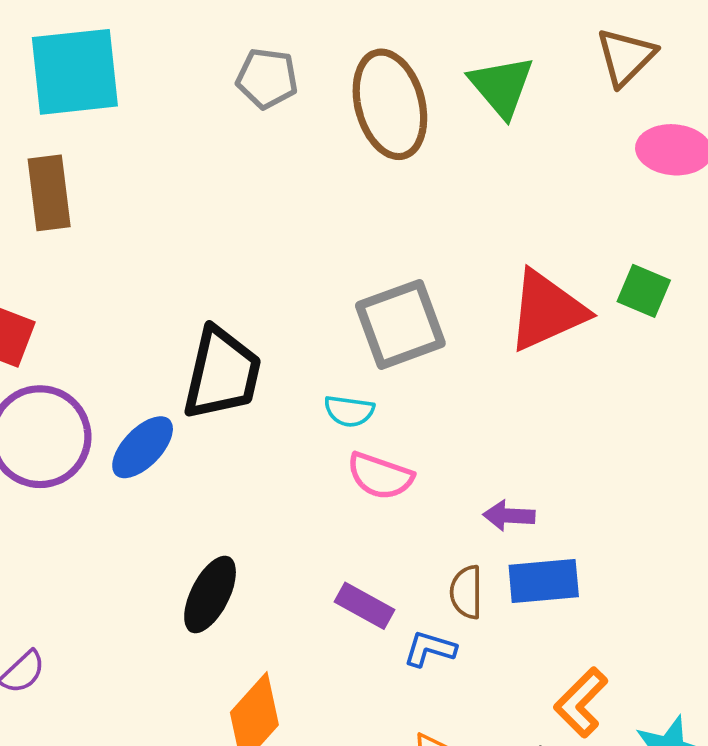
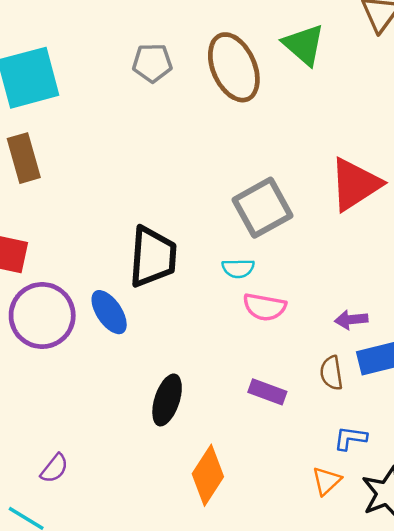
blue ellipse: (143, 447) -> (109, 312), turned -69
blue L-shape: (430, 649) -> (350, 438), moved

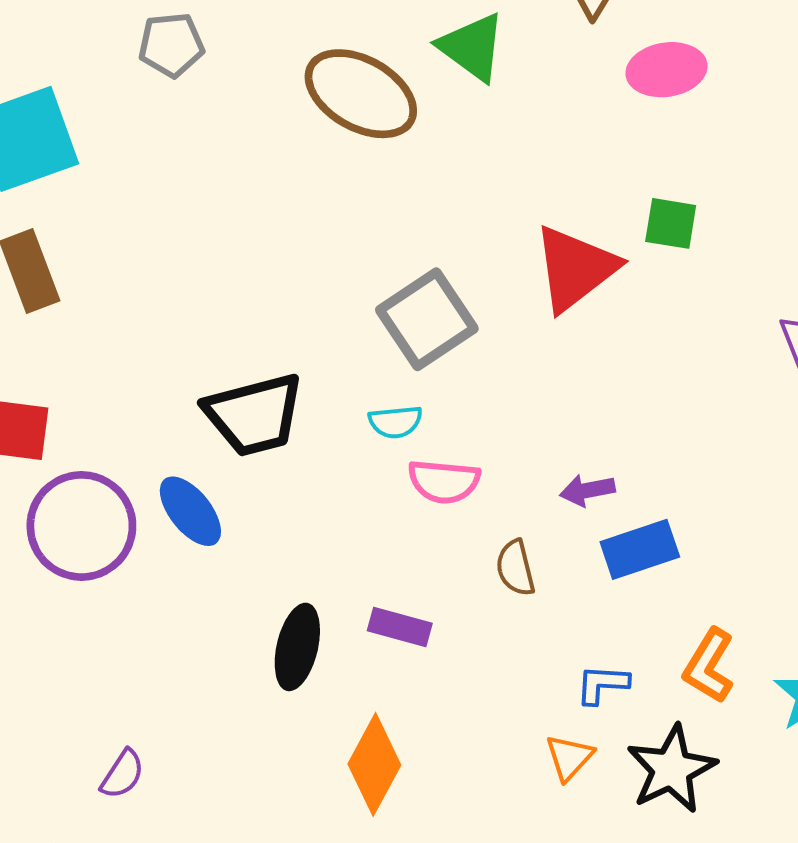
gray pentagon: (152, 63) -> (171, 45), moved
brown ellipse: (234, 67) -> (361, 94), turned -32
black trapezoid: (153, 257) -> (254, 415), turned 76
brown semicircle: (331, 373) -> (515, 568), moved
purple rectangle: (267, 392) -> (400, 627), moved

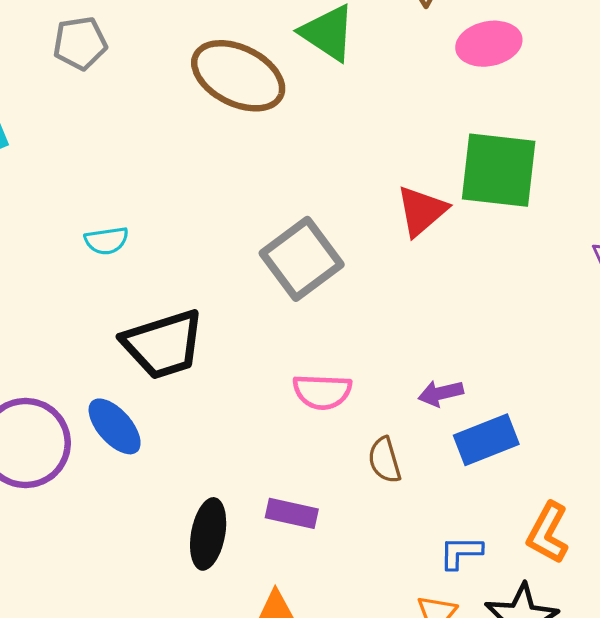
green square: (671, 223) -> (499, 170), size x1.8
red triangle: (575, 268) -> (422, 211), size x0.7
cyan semicircle: (395, 422) -> (106, 241), moved

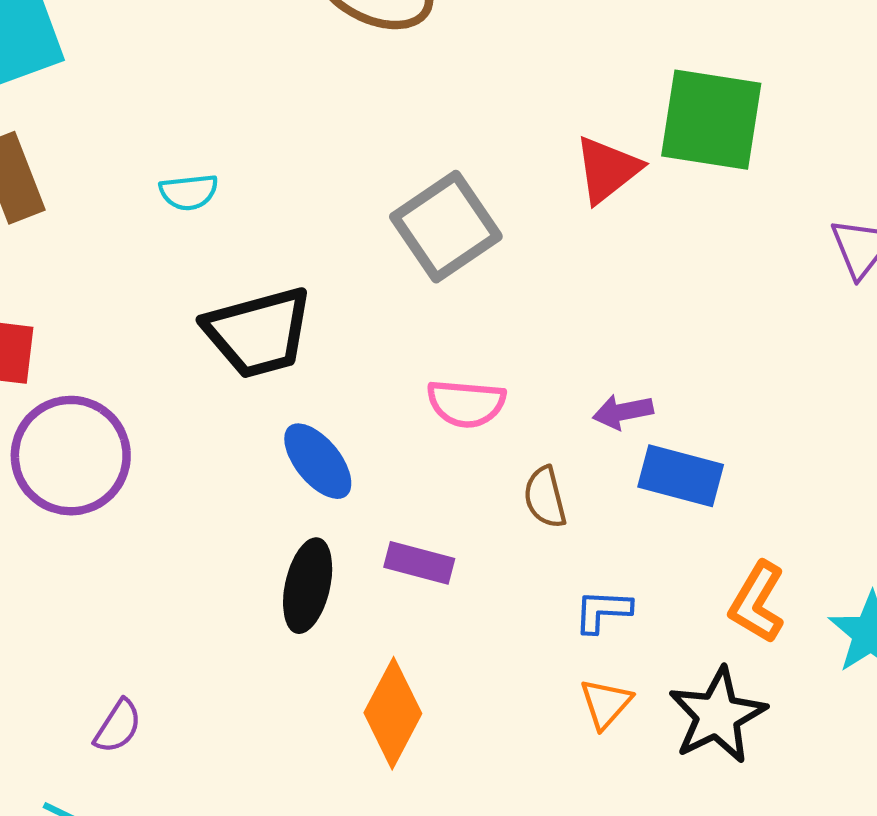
blue ellipse: (115, 426) -> (318, 461), moved
blue rectangle: (486, 440) -> (681, 476), turned 34
blue L-shape: (461, 552) -> (603, 611), moved

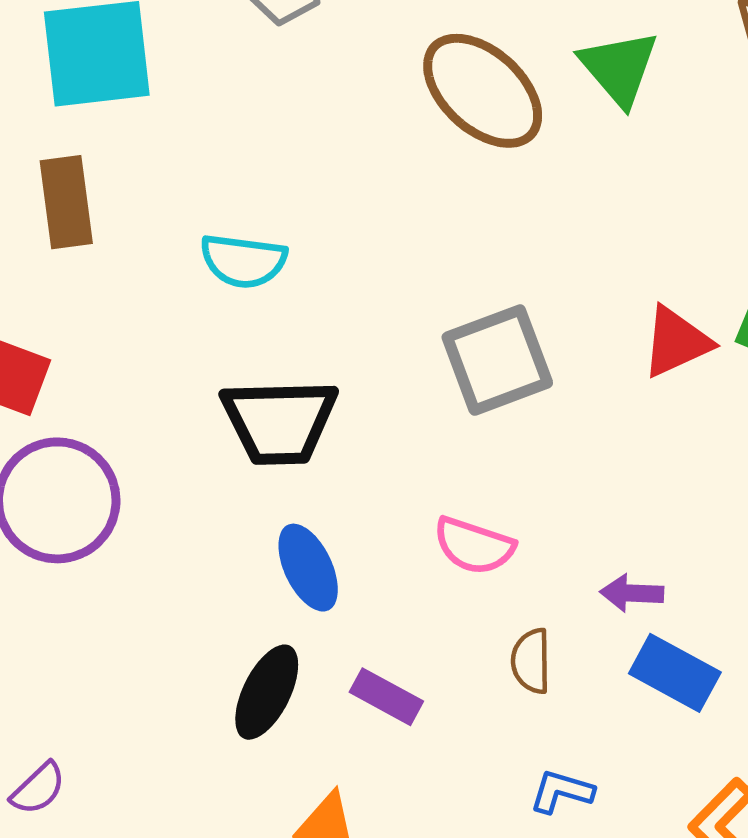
cyan semicircle: (189, 192) -> (243, 261), size x1.4

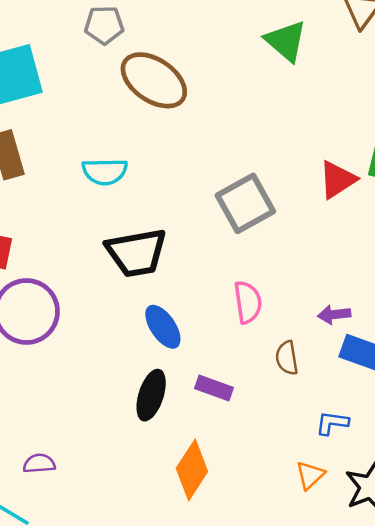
brown ellipse: (483, 91) -> (154, 80), moved
pink semicircle: (474, 546) -> (248, 302), turned -108
purple semicircle: (38, 788) -> (39, 464), turned -132
blue L-shape: (562, 791) -> (332, 423), moved

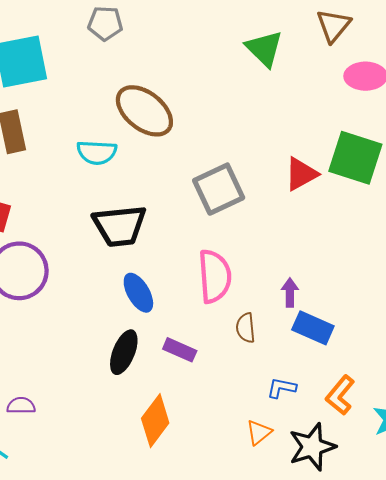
brown ellipse: (154, 80) -> (144, 111), moved
pink semicircle: (248, 302) -> (215, 276), size x1.4
purple arrow: (334, 314) -> (290, 292), turned 92

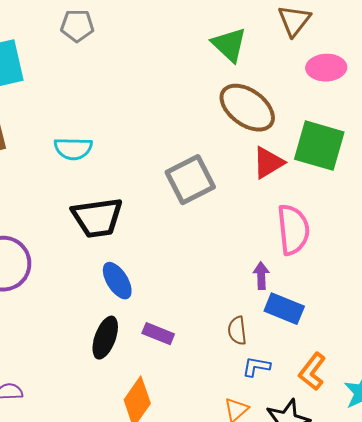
brown ellipse: (144, 111) -> (247, 108), moved
pink semicircle: (215, 276) -> (293, 230), moved
brown semicircle: (246, 328) -> (237, 331), moved

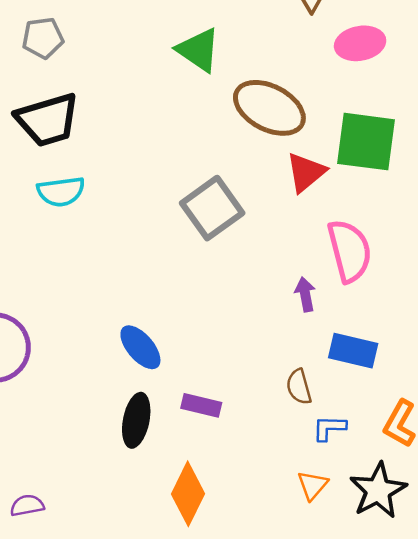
green triangle: (229, 45) -> (198, 50), moved
black trapezoid: (97, 218) -> (48, 120), moved
purple arrow: (261, 276) -> (305, 294), moved

